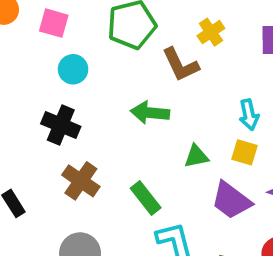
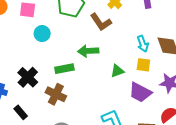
black cross: (61, 125) -> (28, 77), moved, turned 30
green rectangle: (146, 198) -> (64, 69), moved, turned -54

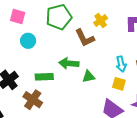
green triangle: (117, 71) -> (89, 77), moved

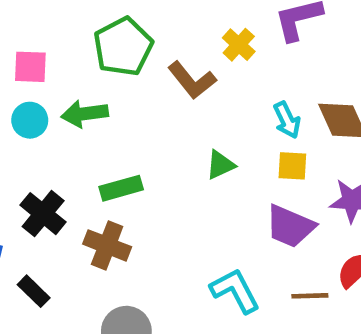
yellow cross: (101, 21) -> (239, 45), moved
cyan circle: (28, 41) -> (30, 120), moved
green arrow: (69, 63) -> (85, 114), moved

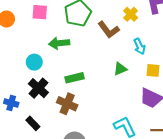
pink square: (30, 67) -> (40, 12), moved
cyan circle: (30, 120) -> (34, 62), moved
cyan arrow: (287, 120) -> (139, 46), moved

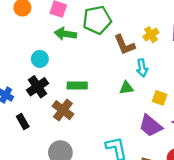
green arrow: (59, 43) -> (65, 34), moved
cyan arrow: (139, 46) -> (142, 68), moved

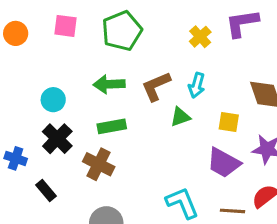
green arrow: (65, 34) -> (109, 84), moved
brown L-shape: (124, 45) -> (156, 86), moved, turned 100
cyan arrow: (142, 68) -> (197, 85), turned 36

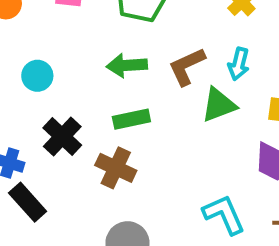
cyan circle: (53, 100) -> (37, 76), moved
green triangle: (180, 117) -> (219, 105), size x1.4
black rectangle: (46, 191) -> (28, 202), moved, size x1.4

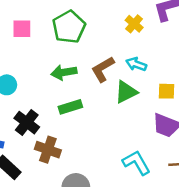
cyan arrow: (239, 64) -> (136, 64), turned 102
brown cross: (116, 168) -> (48, 150), moved

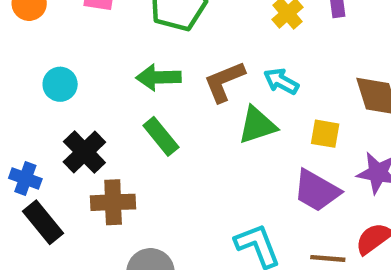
green rectangle: (70, 107) -> (161, 136), turned 60
brown cross: (48, 150) -> (113, 202), turned -30

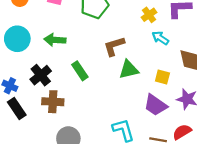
green arrow: (159, 77) -> (55, 40), moved
cyan arrow: (281, 81) -> (160, 38), moved
cyan circle: (60, 84) -> (17, 39), moved, size x1.5

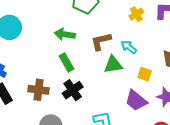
cyan arrow: (160, 38) -> (129, 47), moved
green arrow: (55, 40) -> (65, 34), moved
black cross: (41, 75) -> (73, 90), moved

